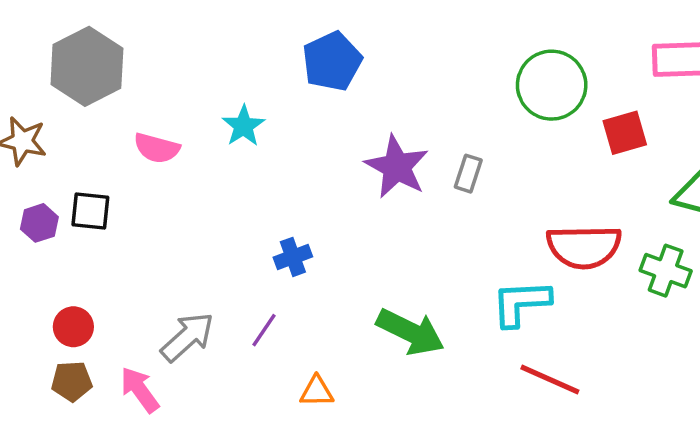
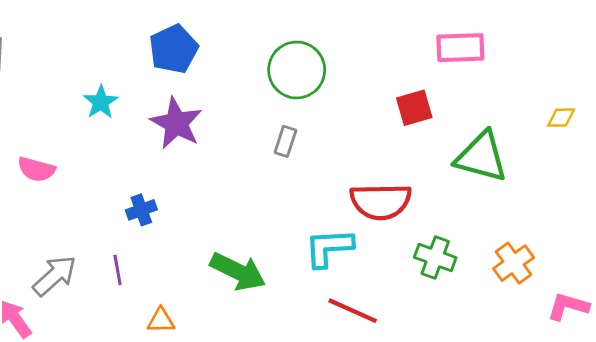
green circle: (552, 85) -> (297, 70), moved
pink semicircle: (157, 148) -> (36, 169), moved
purple star: (397, 167) -> (176, 123), moved
green cross: (666, 271) -> (435, 257), moved
purple line: (264, 330) -> (118, 270), turned -44

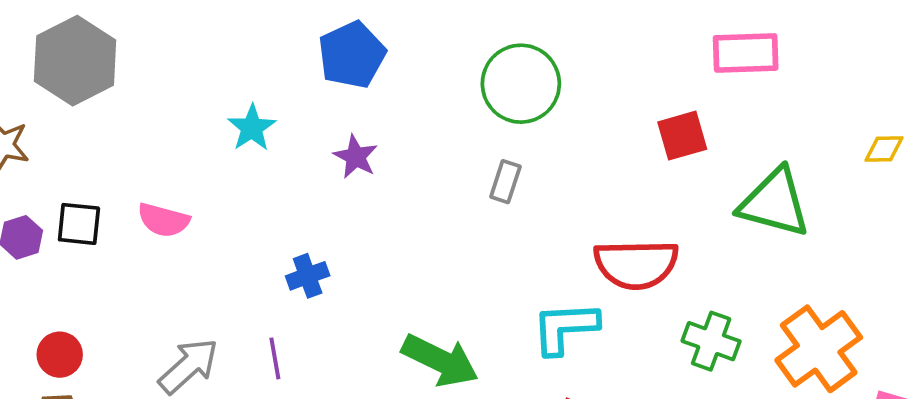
purple star: (176, 123) -> (356, 157), size x0.6
orange cross: (514, 263) -> (819, 349), size x1.5

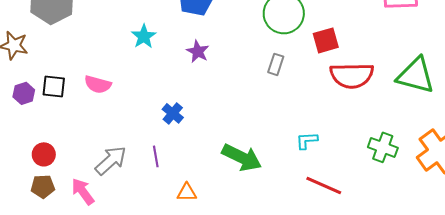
red square: (682, 136) -> (326, 40), moved
red semicircle: (636, 264) -> (352, 75), moved
blue cross: (308, 276) -> (173, 113), turned -30
cyan L-shape: (565, 328) -> (307, 140), size x0.6

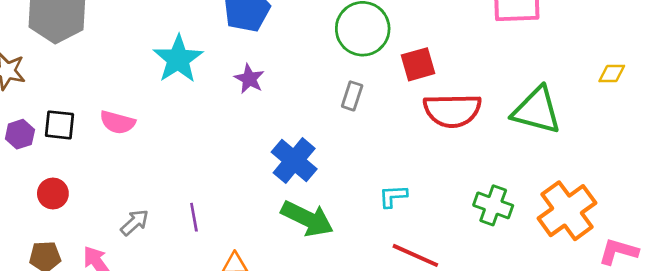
cyan star: (144, 36) -> (178, 59), size x1.5
blue cross: (173, 113) -> (294, 161), moved, size x1.6
red circle: (44, 154) -> (53, 193), moved
gray arrow: (111, 160) -> (135, 222), size x0.7

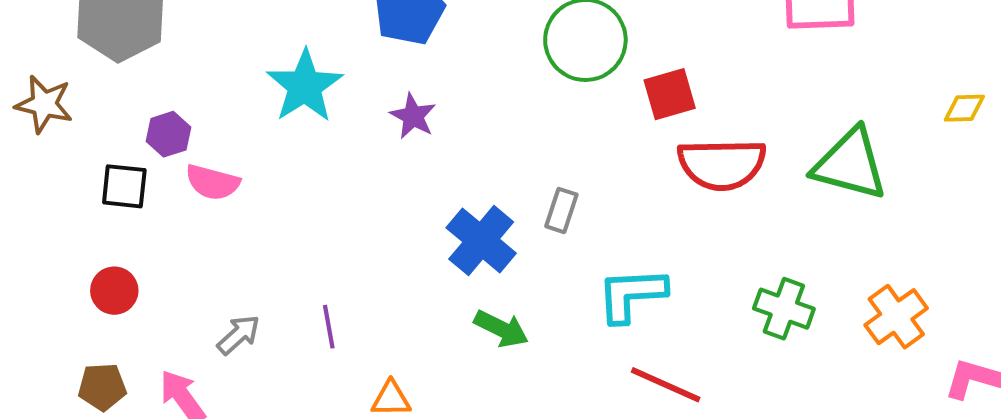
gray rectangle: (352, 96) -> (561, 210), moved
purple hexagon: (20, 134) -> (168, 134), moved
cyan L-shape: (393, 196) -> (632, 295), size x1.6
orange cross: (567, 211) -> (896, 317), size x0.7
green arrow: (307, 219) -> (501, 329), size x0.7

